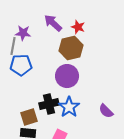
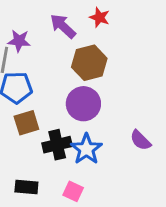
red star: (78, 27) -> (100, 17), moved
purple semicircle: (106, 111) -> (140, 140), moved
brown square: (29, 117) -> (26, 123), moved

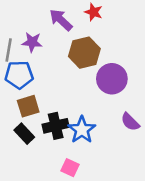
purple star: (19, 41) -> (32, 42), moved
purple circle: (83, 104) -> (112, 79), moved
black rectangle: (26, 187) -> (24, 134), moved, turned 42

